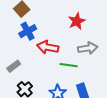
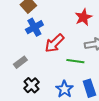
red arrow: (48, 47) -> (54, 43), turned -55

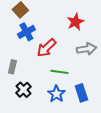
green line: (75, 61) -> (59, 72), moved
gray rectangle: (20, 62) -> (12, 67), turned -40

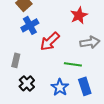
green line: (59, 72) -> (73, 64), moved

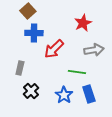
blue cross: (30, 25) -> (34, 33), turned 30

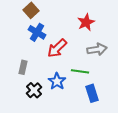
blue cross: (34, 33) -> (37, 32), turned 30
blue star: (64, 95) -> (57, 81), moved

